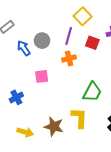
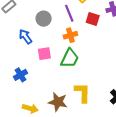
purple line: (69, 36) -> (69, 13), turned -36
blue arrow: (24, 48) -> (25, 37), moved
green trapezoid: (92, 92) -> (70, 58), moved

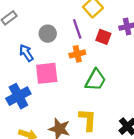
pink square: (44, 54) -> (47, 73), size x1.5
green trapezoid: (70, 58) -> (96, 80), moved
blue cross: (20, 75) -> (18, 96), size x1.5

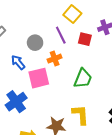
orange cross: (77, 54) -> (55, 59), moved

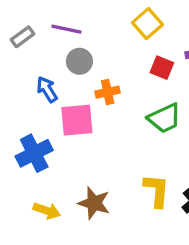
purple line: (61, 35) -> (66, 29), moved, turned -60
green trapezoid: (83, 78) -> (164, 118), moved, turned 35
yellow L-shape: (80, 115) -> (157, 191), moved

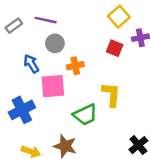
yellow square: (147, 24) -> (119, 17), moved
green trapezoid: (164, 118) -> (85, 115), moved
yellow L-shape: (157, 191) -> (111, 95), moved

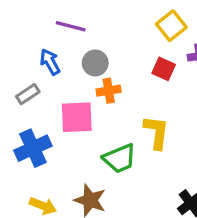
gray rectangle: (14, 26) -> (28, 94), moved
gray circle: (55, 43) -> (95, 63), moved
blue arrow: (31, 64) -> (50, 62), moved

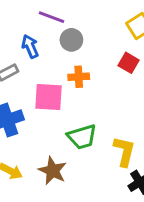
gray circle: (95, 63) -> (71, 40), moved
yellow L-shape: (156, 132) -> (124, 151), moved

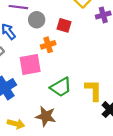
red square: (129, 63) -> (64, 25), moved

